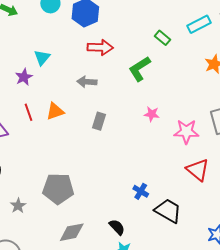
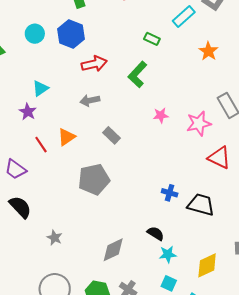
cyan triangle: (42, 58) -> (40, 88), turned 30
gray rectangle: (99, 121) -> (111, 135), turned -48
gray pentagon: (58, 189) -> (94, 179), moved

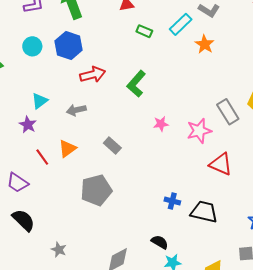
green rectangle: (152, 39) -> (144, 31), moved
orange star: (208, 51) -> (205, 44), moved
gray arrow: (90, 100) -> (76, 110), moved

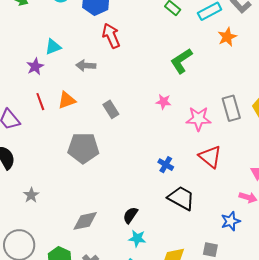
red arrow: (93, 75) -> (111, 36), turned -115
green L-shape: (136, 84) -> (181, 61), moved
blue cross: (172, 201) -> (166, 165), moved
black semicircle: (160, 242) -> (130, 215), turned -102

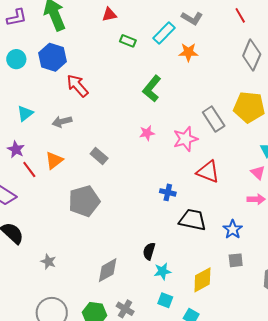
orange star: (227, 37) -> (188, 52), turned -30
purple star: (35, 66) -> (16, 149), moved
blue star: (231, 221) -> (233, 229), moved

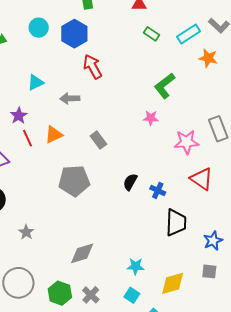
pink star: (147, 133) -> (151, 118), moved
black trapezoid: (193, 220) -> (176, 223), turned 68
black semicircle: (149, 251) -> (130, 182), moved

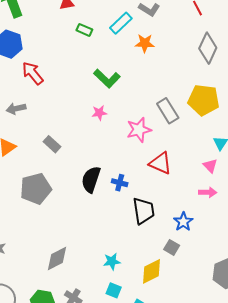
green L-shape: (165, 86) -> (107, 78), turned -88
black semicircle: (130, 182) -> (91, 179), size x1.5
gray square: (209, 271) -> (172, 247), moved, turned 35

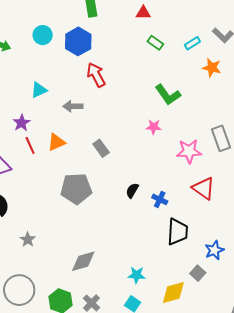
cyan rectangle: (121, 23) -> (192, 43), size x0.7
black semicircle: (91, 179) -> (132, 191), size x0.6

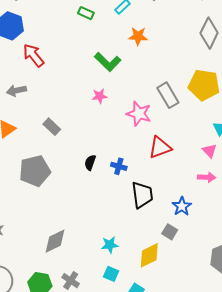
orange star: (212, 68) -> (138, 36), moved
pink star: (189, 151) -> (139, 114), turned 30
red triangle: (204, 188) -> (160, 147), turned -45

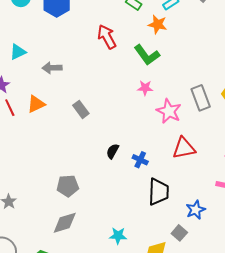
orange star: (138, 36) -> (158, 24), moved
red arrow: (33, 55) -> (107, 37), moved
pink star: (100, 96) -> (145, 88), moved
gray pentagon: (35, 171) -> (68, 186), moved, size x0.7

